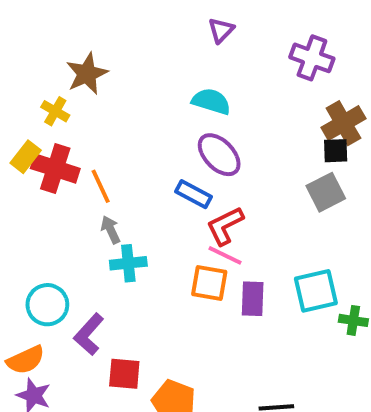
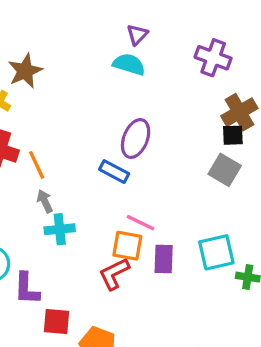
cyan semicircle: (211, 101) -> (129, 64), moved
purple ellipse: (219, 155) -> (136, 139), turned 66
gray square: (326, 192) -> (225, 170), turned -32
red L-shape: (225, 226) -> (114, 274), moved
purple L-shape: (89, 334) -> (27, 289), turned -40

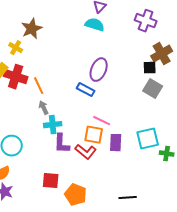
black square: (233, 135) -> (150, 68), moved
red L-shape: (114, 274) -> (86, 152), turned -115
purple L-shape: (27, 289) -> (62, 144), moved

